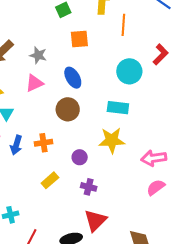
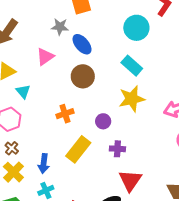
gray star: (38, 55) -> (60, 27), moved
cyan rectangle: (118, 108) -> (132, 66), turned 45
blue arrow: (16, 145) -> (44, 164), moved
yellow rectangle: (50, 180) -> (78, 149), size x1.5

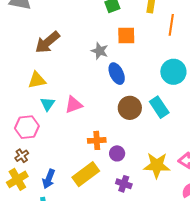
pink triangle: (45, 57) -> (74, 105), moved
brown circle: (83, 76) -> (130, 108), moved
yellow star: (132, 99) -> (157, 165), moved
orange cross: (65, 114) -> (97, 140), moved

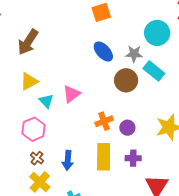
gray star: (100, 51) -> (134, 54), moved
yellow rectangle: (86, 174) -> (104, 157), turned -36
blue arrow: (49, 179) -> (68, 160), moved
purple cross: (124, 184) -> (133, 158), moved

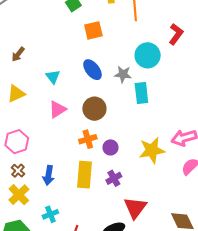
brown arrow: (28, 42) -> (18, 54), size x0.6
cyan rectangle: (154, 71) -> (141, 93), turned 40
brown circle: (126, 80) -> (94, 109), moved
cyan triangle: (46, 101) -> (53, 77), moved
purple cross: (133, 158) -> (114, 178), turned -35

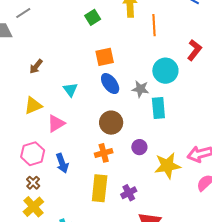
orange square: (93, 30) -> (105, 57), moved
pink triangle: (57, 109) -> (56, 123), moved
purple circle: (110, 147) -> (139, 147), moved
blue arrow: (48, 175) -> (62, 163), moved, turned -30

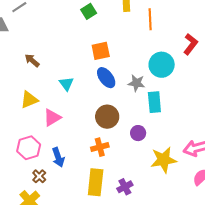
brown arrow: (36, 66) -> (32, 60), turned 91
purple circle: (139, 147) -> (138, 133), moved
brown cross: (33, 183) -> (39, 176), moved

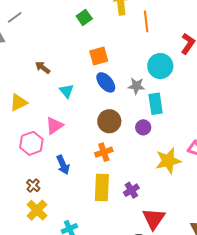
brown arrow: (32, 60) -> (43, 68), moved
yellow triangle: (29, 100) -> (19, 103), moved
purple circle: (138, 133) -> (143, 127), moved
pink hexagon: (29, 148) -> (31, 143), moved
brown cross: (39, 176) -> (33, 185), moved

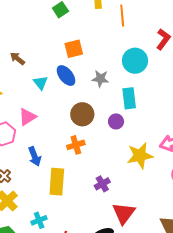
blue ellipse: (106, 82) -> (66, 76), moved
gray star: (136, 86) -> (100, 79), moved
yellow rectangle: (102, 188) -> (57, 182), moved

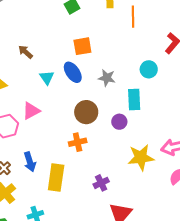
cyan circle: (135, 61) -> (149, 69), moved, size x0.7
blue arrow: (35, 156) -> (30, 162), moved

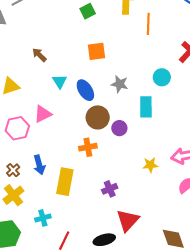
blue ellipse: (73, 72) -> (85, 90), moved
purple circle: (119, 122) -> (119, 128), moved
yellow star: (141, 157) -> (150, 165), size x0.6

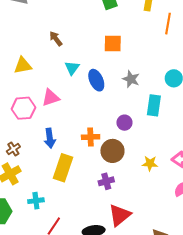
brown circle: (98, 117) -> (112, 151), moved
blue arrow: (39, 165) -> (50, 138), moved

